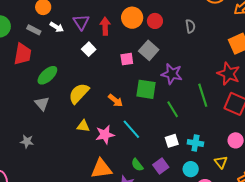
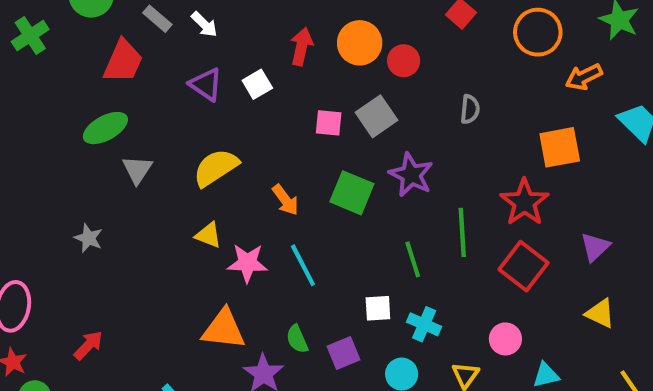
purple triangle: (81, 22) -> (206, 84), moved, turned -36
gray semicircle: (190, 26) -> (470, 109), moved
green ellipse: (47, 75) -> (105, 128), moved
green line: (173, 109) -> (413, 259), moved

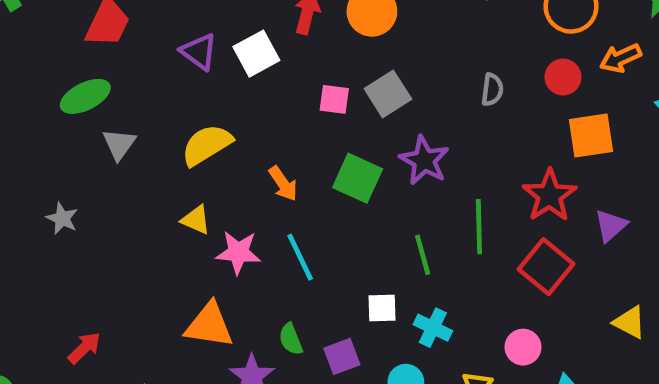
red circle: (404, 61) -> (563, 77), moved
white square: (257, 84) -> (256, 54), size x1.4
purple triangle: (595, 247) -> (611, 226), moved
red arrow: (88, 345) -> (84, 348), moved

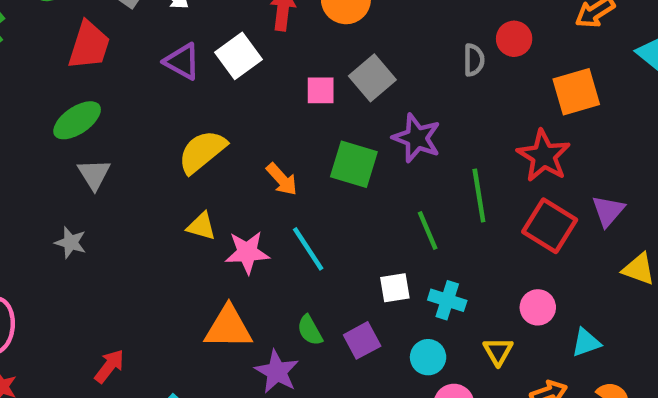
red circle: (563, 77) -> (514, 39), moved
gray triangle: (119, 144) -> (94, 174), moved
purple triangle: (611, 226) -> (608, 211), moved

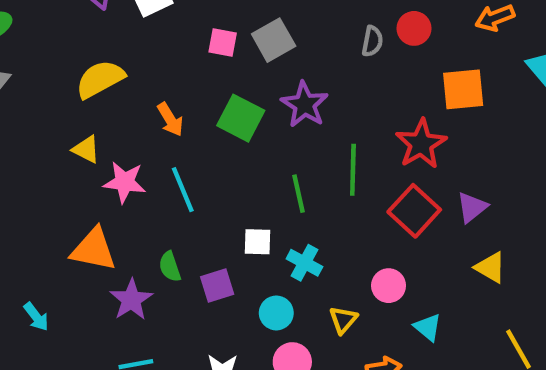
cyan triangle: (586, 343) -> (428, 327), turned 48

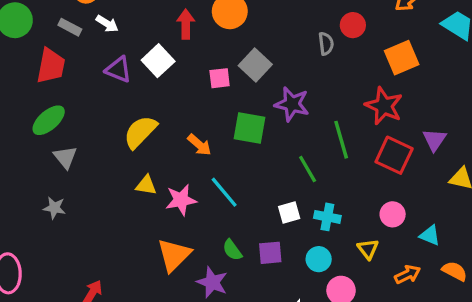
orange triangle: (94, 249) -> (174, 255), turned -39
purple square: (217, 285) -> (270, 253), turned 30

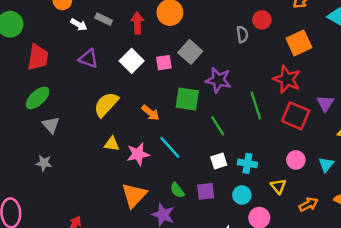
gray rectangle: (70, 27) -> (104, 19), moved
white square: (158, 61) -> (132, 61), moved
green line: (308, 169) -> (218, 126), moved
cyan triangle: (430, 235) -> (326, 165), moved, turned 49

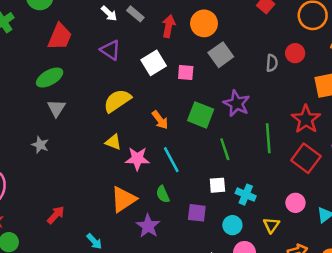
gray square: (190, 52) -> (221, 55), moved
green semicircle: (177, 190) -> (163, 194), moved

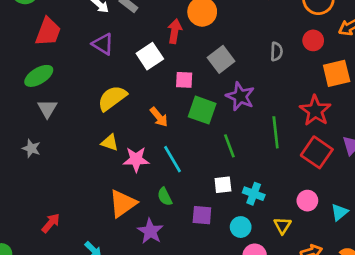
red arrow: (169, 26) -> (175, 31), moved
red circle: (295, 53) -> (313, 40), moved
gray square: (221, 55) -> (221, 59), moved
pink square: (186, 72) -> (184, 80), moved

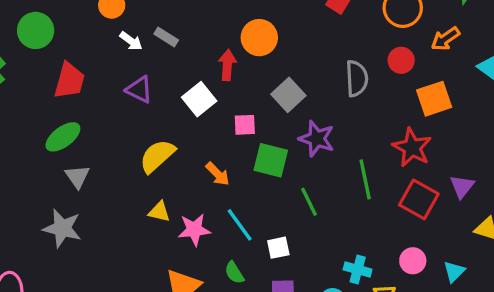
gray semicircle: (277, 52) -> (357, 78), size x1.5
gray star: (31, 148) -> (62, 228), size x1.6
white square: (223, 185) -> (278, 248), moved
cyan cross: (254, 194) -> (358, 269), moved

